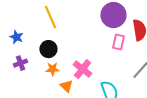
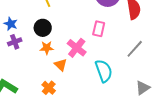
blue star: (16, 37) -> (11, 24), moved
pink rectangle: (118, 42) -> (99, 29), moved

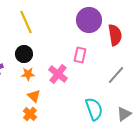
orange triangle: (61, 65) -> (34, 96), moved
cyan semicircle: (104, 71) -> (94, 109), moved

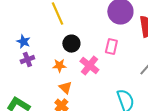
black circle: (24, 54) -> (71, 44), moved

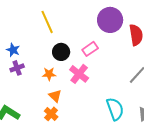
pink rectangle: (111, 47) -> (90, 49), moved, turned 42

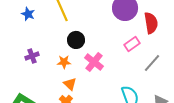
pink rectangle: (90, 49) -> (132, 44), moved
blue star: (13, 50) -> (28, 14), moved

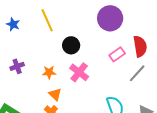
red semicircle: (151, 23) -> (140, 46), moved
black circle: (76, 40) -> (71, 45), moved

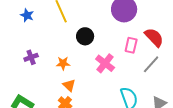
red semicircle: (140, 46) -> (154, 37), turned -35
pink rectangle: (117, 54) -> (131, 45), turned -42
pink cross: (79, 72) -> (105, 63), moved

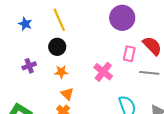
black circle: (85, 36) -> (57, 47), moved
gray line: (151, 64) -> (149, 73), turned 54

